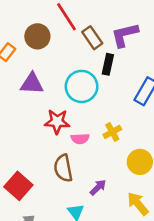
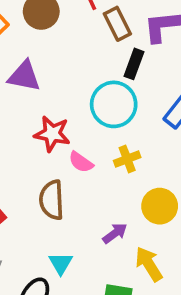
cyan circle: (82, 86) -> (114, 104), moved
pink semicircle: (80, 139) -> (81, 162), turned 30
purple arrow: (98, 187) -> (115, 233), moved

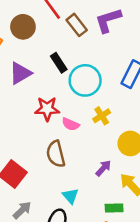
black rectangle: (134, 64) -> (59, 63), moved, turned -42
purple triangle: (24, 76) -> (20, 73), turned -30

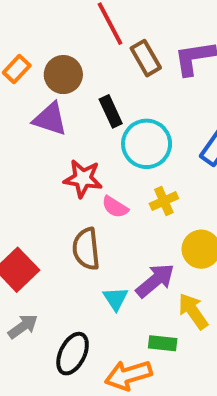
brown circle: (23, 27) -> (63, 75), moved
purple triangle: (20, 73) -> (50, 119), turned 40
purple arrow: (103, 168) -> (155, 281), size x1.5
cyan triangle: (71, 196) -> (116, 299), moved

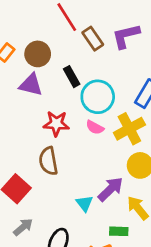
yellow cross: (164, 201) -> (129, 129), moved, size x1.6
pink semicircle: (115, 207) -> (95, 127), moved
brown semicircle: (86, 249) -> (48, 161), moved

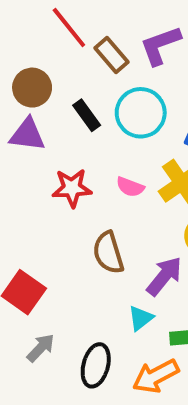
cyan circle: (98, 97) -> (141, 113), moved
brown semicircle: (48, 161) -> (108, 253), moved
cyan triangle: (85, 203) -> (141, 318), moved, turned 36

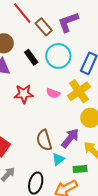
brown semicircle: (108, 253) -> (44, 140), moved

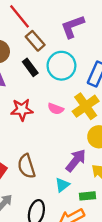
brown rectangle: (44, 27) -> (35, 41), moved
brown semicircle: (44, 140) -> (26, 166), moved

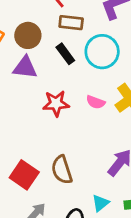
brown rectangle: (35, 41) -> (71, 23), turned -42
cyan triangle: (62, 185) -> (100, 203), moved

